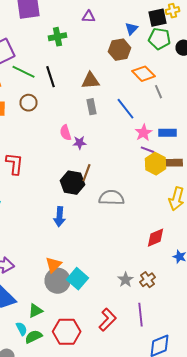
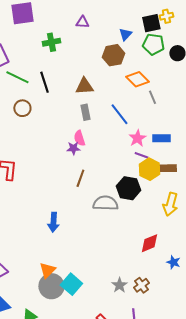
pink semicircle: (66, 133) -> (79, 138), moved
black hexagon: (72, 183) -> (128, 188), moved

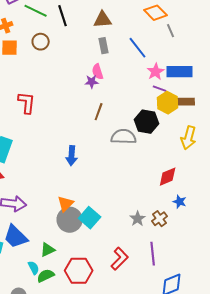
blue rectangle: (161, 138) -> (180, 72), size x1.4
blue star: (173, 262) -> (180, 202), moved

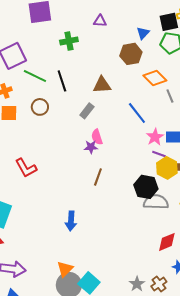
gray rectangle: (104, 46) -> (87, 111), moved, turned 49
red L-shape: (27, 103) -> (26, 168), turned 145
gray semicircle: (124, 137) -> (156, 202), moved

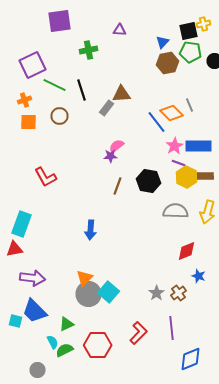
brown hexagon: (131, 54) -> (168, 63), moved
orange diamond: (155, 78) -> (172, 113), moved
gray rectangle: (87, 111) -> (106, 108), moved
pink semicircle: (97, 137) -> (116, 146), turned 70
black hexagon: (146, 187) -> (148, 181), moved

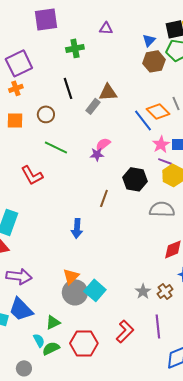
green line: (54, 85) -> (56, 147), moved
orange cross: (24, 100) -> (16, 88), moved
brown line: (118, 186) -> (104, 198), moved

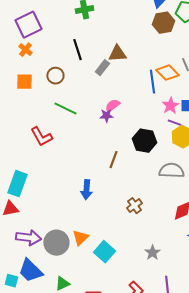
orange cross: (16, 88) -> (25, 50), turned -32
blue line: (143, 120) -> (152, 82), turned 30
brown cross: (165, 291) -> (134, 206), moved
gray circle: (75, 292) -> (56, 243), moved

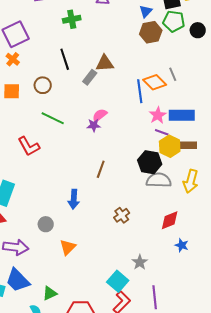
black hexagon: (144, 141) -> (150, 162), moved
gray circle: (56, 243) -> (46, 224), moved, size x0.6
cyan square: (104, 252) -> (118, 281), moved

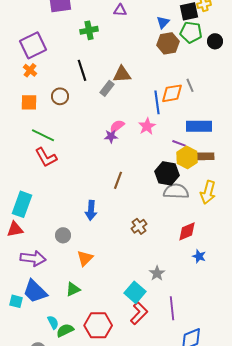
orange diamond: (155, 82) -> (172, 93), turned -55
pink star: (158, 115) -> (147, 126), moved
green line: (53, 118) -> (43, 135), moved
green triangle: (50, 293) -> (73, 289), moved

